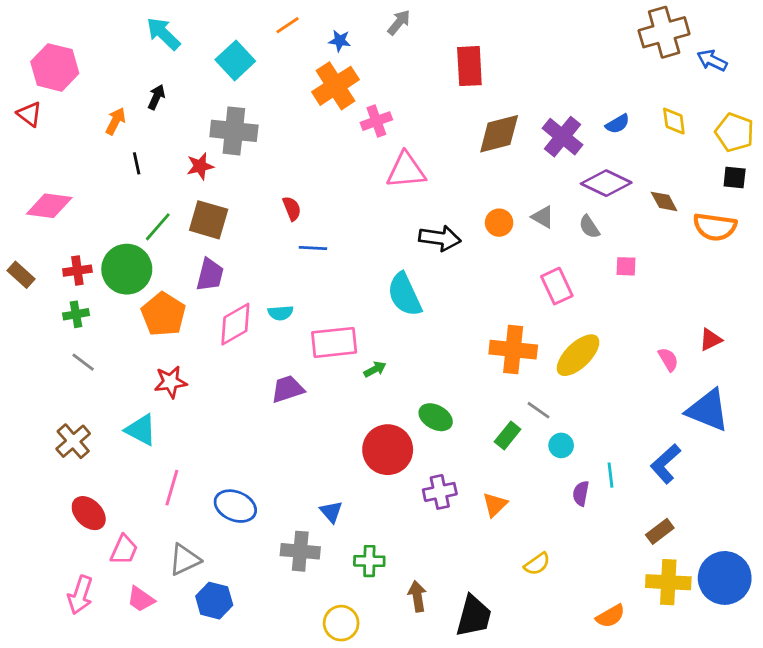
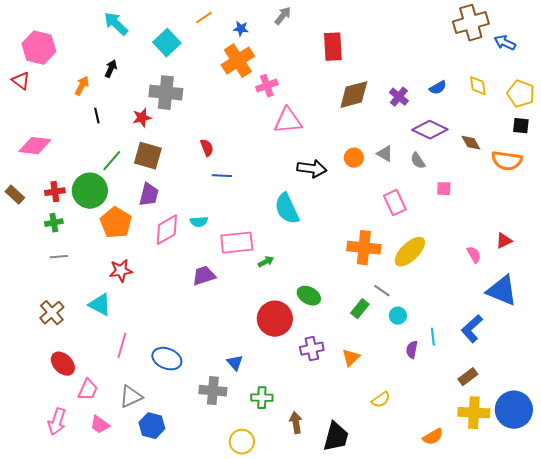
purple cross: (563, 137) -> (399, 97), size x0.7
gray line: (83, 362) -> (59, 257), turned -42

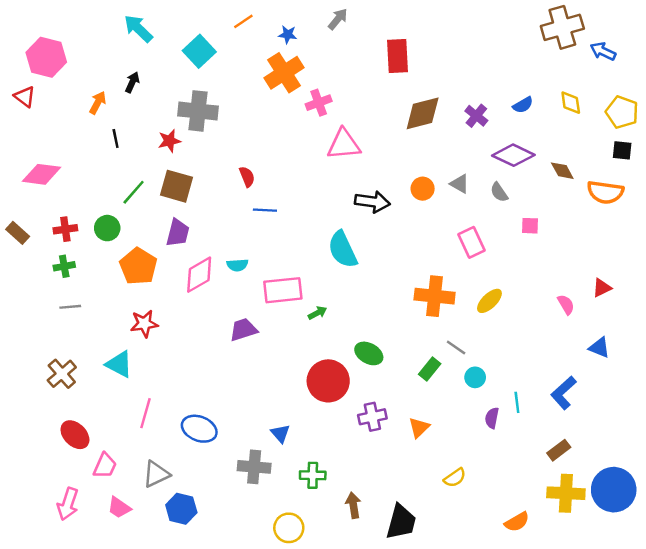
green circle: (90, 191) -> (107, 228), size x0.6
yellow ellipse: (410, 252) -> (489, 301), size x0.7
blue triangle: (502, 291) -> (599, 347), size x0.6

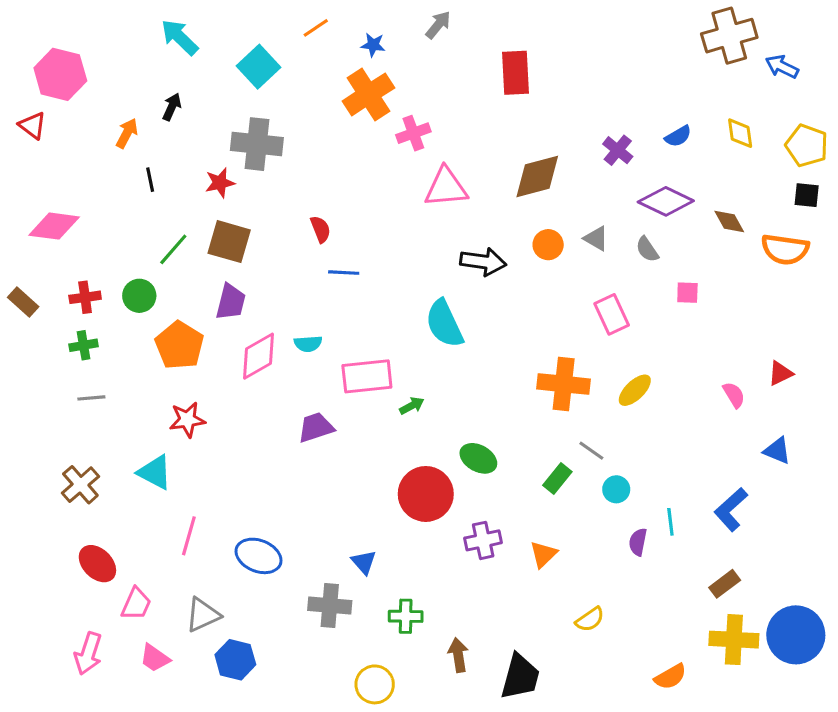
brown diamond: (423, 113) -> (537, 177), moved

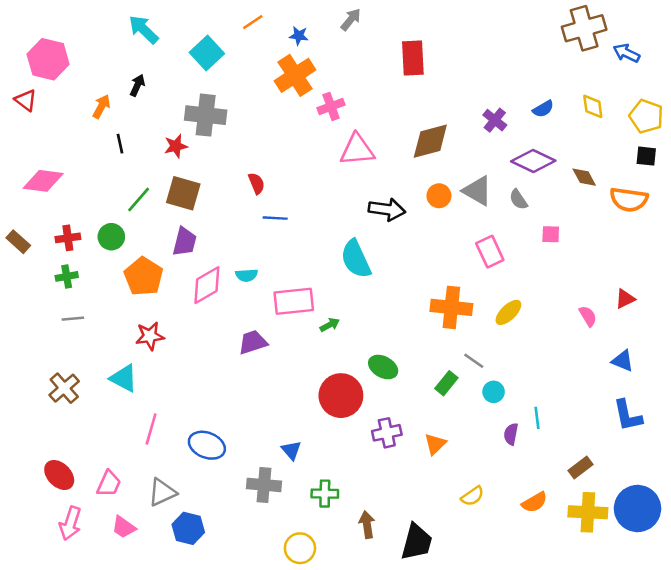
gray triangle: (596, 238) -> (477, 191), size x1.5
blue L-shape: (731, 509) -> (628, 415), moved, turned -60
red ellipse: (97, 564) -> (59, 475), moved
orange semicircle: (670, 677) -> (535, 502), moved

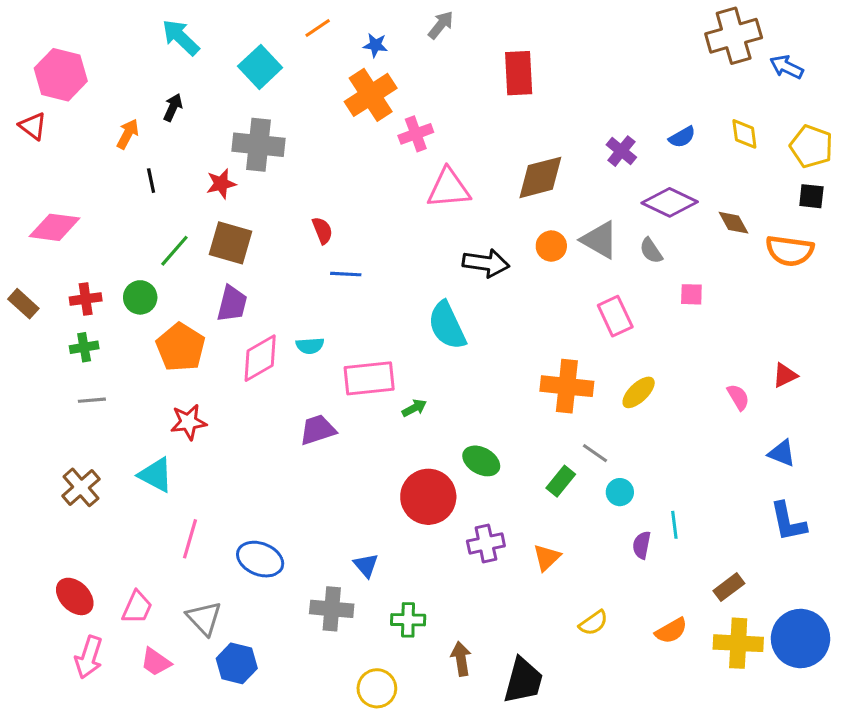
gray triangle: (162, 492) -> (204, 618), turned -48

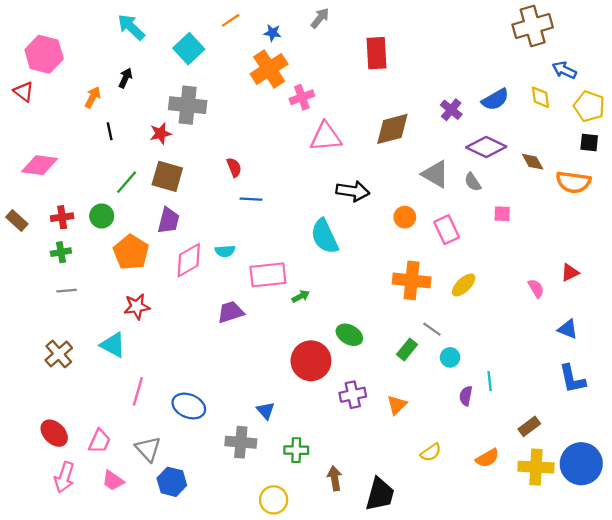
blue arrow: (786, 67) -> (564, 70), moved
blue semicircle: (682, 137) -> (495, 100), size x1.4
orange circle: (551, 246) -> (405, 217), moved

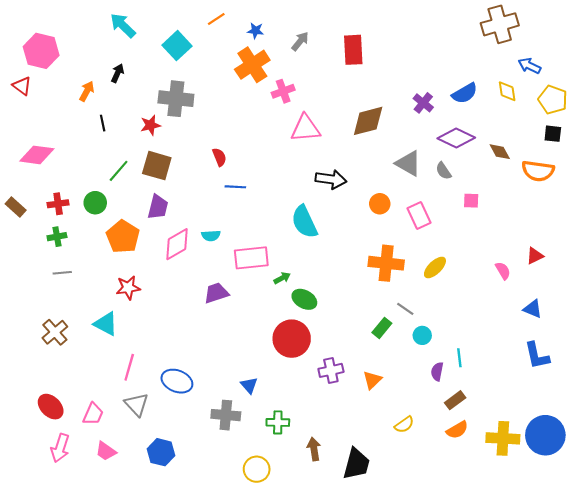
gray arrow: (320, 18) -> (300, 41), moved
green ellipse: (349, 335) -> (304, 299), moved
brown rectangle: (529, 426) -> (455, 400), moved
gray triangle: (148, 449) -> (137, 404), moved

